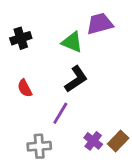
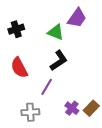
purple trapezoid: (100, 24) -> (77, 18), turned 140
red semicircle: (25, 88) -> (19, 68), size x1.5

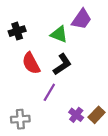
red semicircle: (19, 68) -> (31, 63), moved
gray cross: (30, 112) -> (20, 119), moved

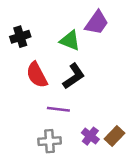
purple line: (49, 92) -> (58, 109), turned 66
gray cross: (20, 119) -> (50, 141), moved

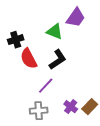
black cross: (20, 37) -> (16, 40), moved
purple line: (58, 109) -> (46, 86), turned -54

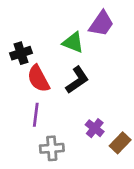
purple line: (46, 86) -> (36, 115), moved, turned -36
purple cross: (71, 107) -> (95, 128), moved

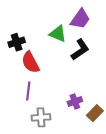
black L-shape: (77, 80) -> (80, 50), moved
purple cross: (95, 128) -> (75, 102), turned 32

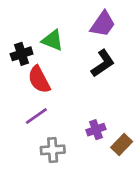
green triangle: (58, 34) -> (53, 40), moved
purple line: (28, 91) -> (36, 116), turned 48

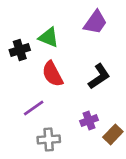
black L-shape: (103, 63) -> (99, 76), moved
red semicircle: (39, 80) -> (52, 74), moved

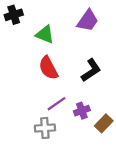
black cross: (20, 50) -> (14, 15), moved
purple line: (34, 108) -> (56, 104), moved

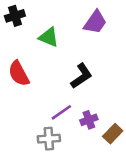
red semicircle: (48, 68) -> (19, 73), moved
black L-shape: (91, 70) -> (81, 76), moved

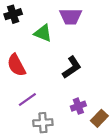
purple trapezoid: (95, 22) -> (71, 16), moved, turned 55
purple line: (61, 112) -> (27, 99), moved

